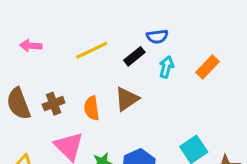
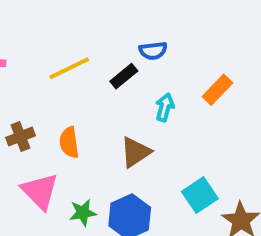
cyan arrow: (166, 67) -> (165, 107), moved
brown triangle: (127, 99) -> (136, 152), moved

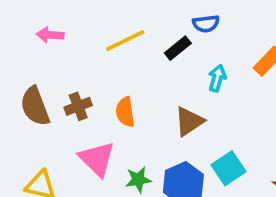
cyan square: (200, 195) -> (228, 168), moved

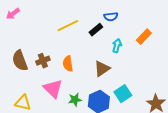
pink arrow: (50, 35) -> (13, 14), moved, turned -40

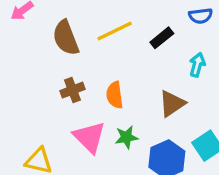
blue semicircle: (111, 17) -> (201, 16), moved
brown semicircle: (20, 61) -> (66, 38), moved
green star: (75, 100) -> (126, 137), moved

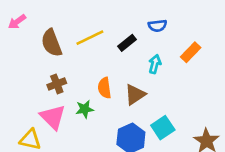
orange semicircle: (115, 95) -> (104, 88), moved
pink triangle: (89, 137) -> (53, 117), moved
green star: (126, 137) -> (85, 109), moved

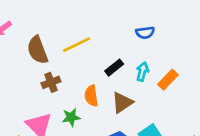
black rectangle: (127, 43) -> (114, 68), moved
orange rectangle: (191, 52) -> (168, 80), moved
brown cross: (57, 84) -> (51, 82), moved

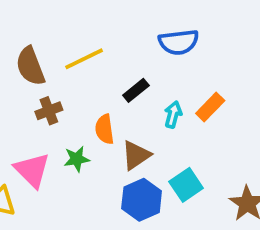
blue semicircle: (145, 33) -> (179, 42), size x1.5
cyan arrow: (142, 72) -> (173, 114), moved
brown triangle: (122, 103) -> (136, 155), moved

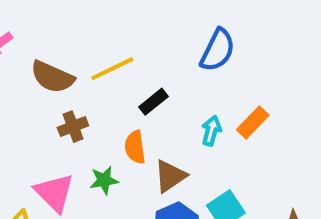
blue semicircle: (179, 42) -> (218, 50), turned -57
brown semicircle: (30, 66) -> (52, 77), turned -45
black rectangle: (136, 90) -> (154, 102), moved

